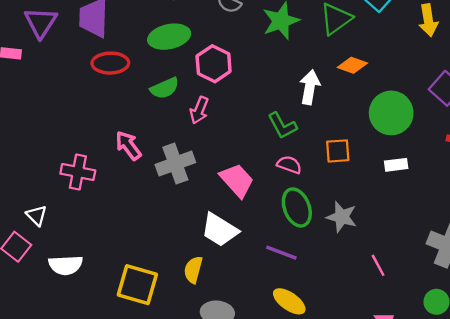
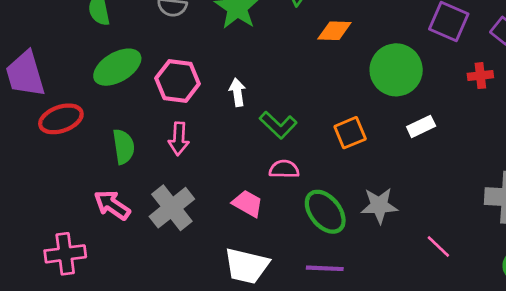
white arrow: (310, 87) -> (237, 92), moved, size x0.7
green semicircle: (165, 88) -> (124, 147), moved, turned -56
pink semicircle: (289, 165) -> (284, 169), moved
pink trapezoid: (237, 180) -> (247, 204), size x0.7

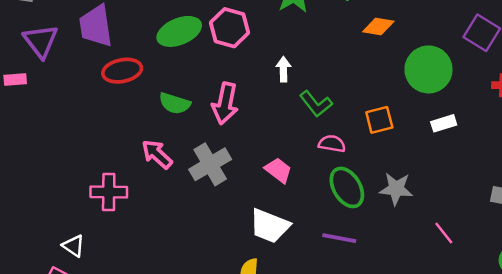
pink hexagon: (178, 81) -> (230, 28), moved
pink arrow: (179, 139) -> (225, 103), size x1.4
green semicircle: (124, 147) -> (175, 103), turned 108
pink semicircle: (284, 169) -> (332, 144), moved

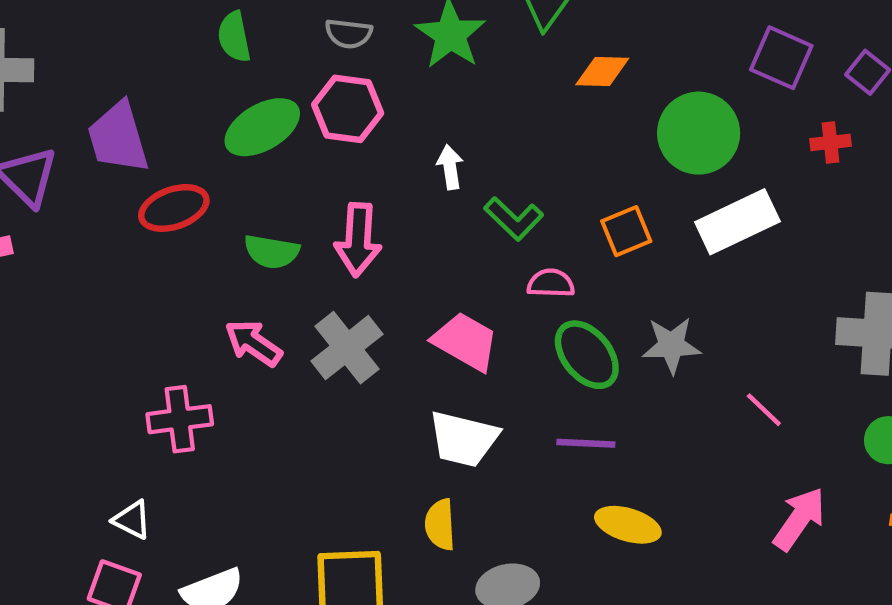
white rectangle: (444, 123) -> (737, 222), size x1.8
pink trapezoid: (278, 170) -> (465, 341), size x1.4

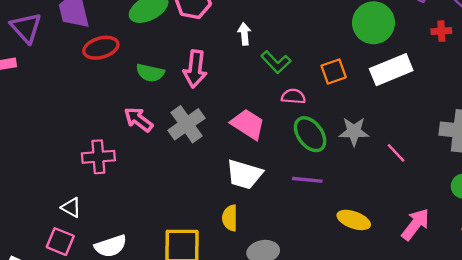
pink line: (764, 410) -> (396, 153), moved
yellow ellipse: (628, 525) -> (354, 220), moved

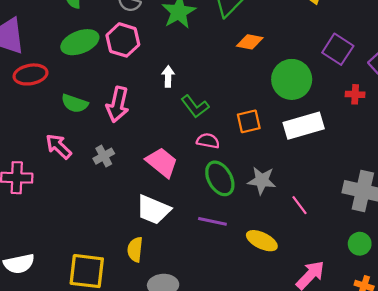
gray cross: (187, 124) -> (104, 156), size x0.6
yellow ellipse: (354, 220) -> (262, 241), moved

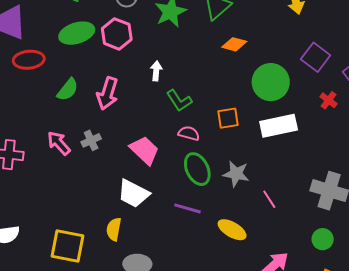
red cross: (355, 94) -> (329, 100), turned 30
green semicircle: (75, 103) -> (68, 90), turned -75
pink arrow: (59, 146) -> (59, 143), moved

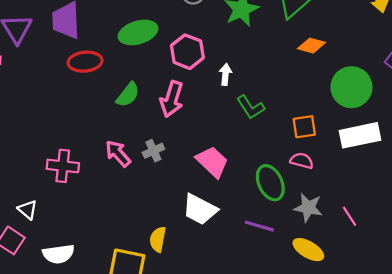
pink hexagon: (117, 34) -> (187, 52), moved
pink semicircle: (189, 133) -> (302, 161), moved
gray star: (236, 174) -> (308, 208), moved
yellow semicircle: (114, 229) -> (158, 239), moved

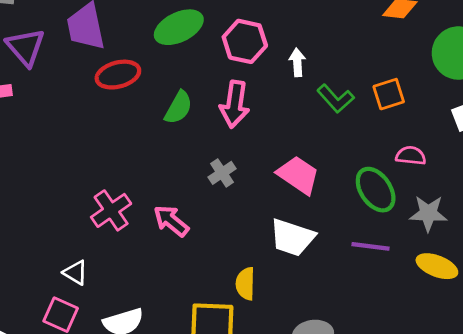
orange square: (304, 127) -> (389, 94), moved
pink arrow: (118, 154) -> (171, 221), moved
pink cross: (63, 166) -> (111, 210), turned -32

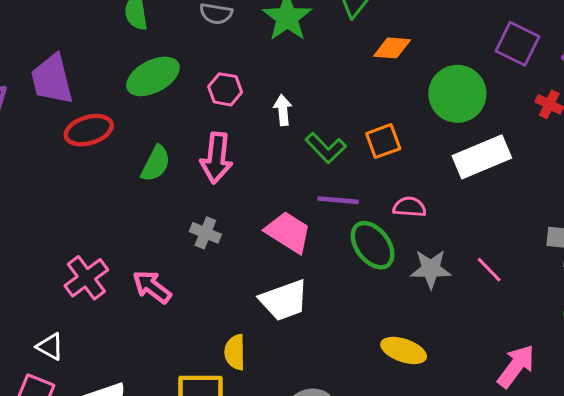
pink hexagon: (245, 41) -> (225, 89), size x0.7
gray cross: (222, 173) -> (205, 233), turned -32
white trapezoid: (292, 237) -> (284, 300), turned -36
purple line: (370, 246) -> (338, 200), moved
yellow ellipse: (437, 266) -> (404, 350), moved

